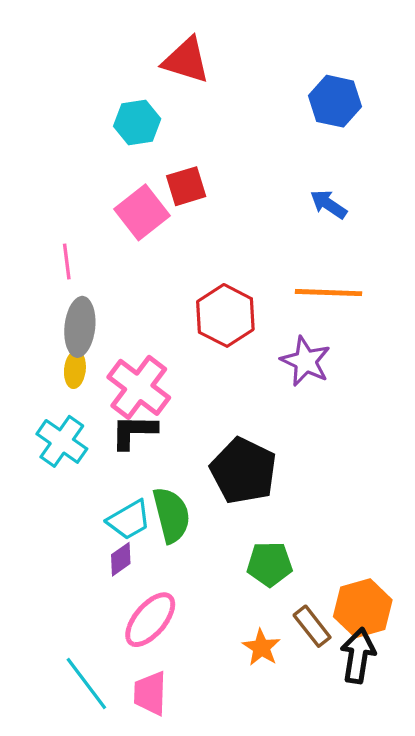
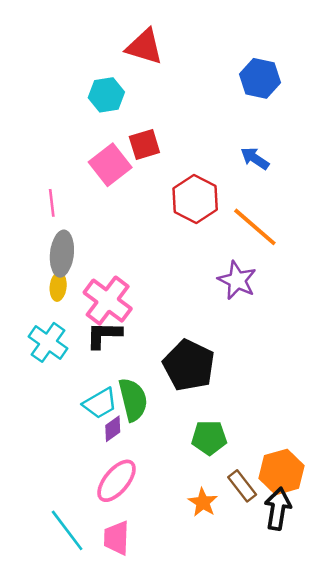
orange line: (328, 293) -> (255, 227), turned 39
red hexagon: (225, 315) -> (195, 199), moved
purple diamond: (121, 559) -> (113, 429), moved

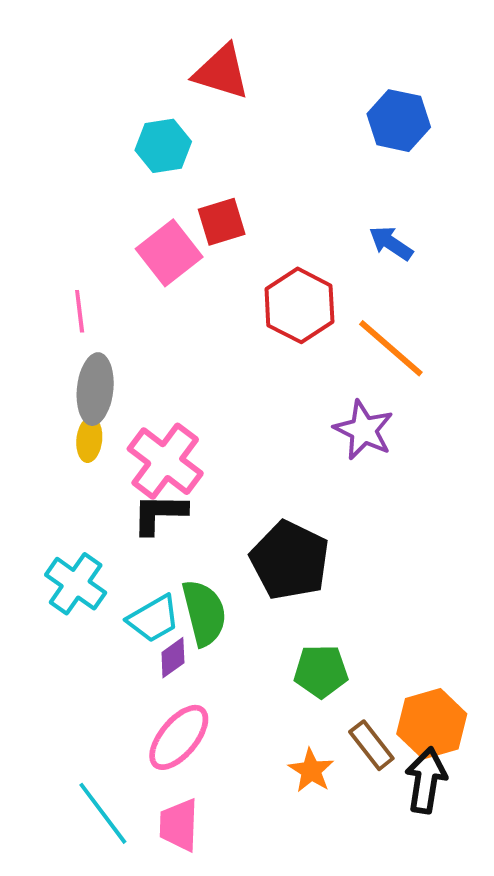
cyan cross: (48, 342) -> (76, 584), moved

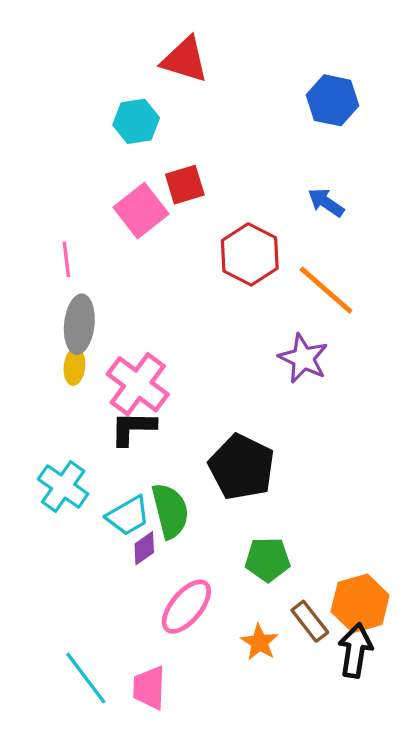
pink ellipse: (179, 737) -> (186, 607), moved

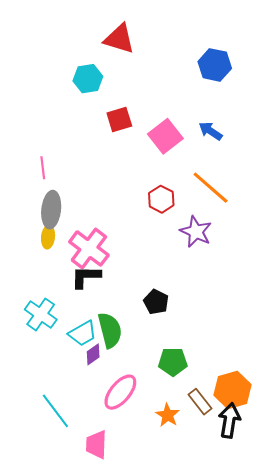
pink square: (141, 211) -> (165, 136), moved
red hexagon: (250, 254) -> (161, 199), moved, size x0.7
black pentagon: (242, 467) -> (156, 302), size x0.6
cyan line: (86, 678) -> (55, 411), moved

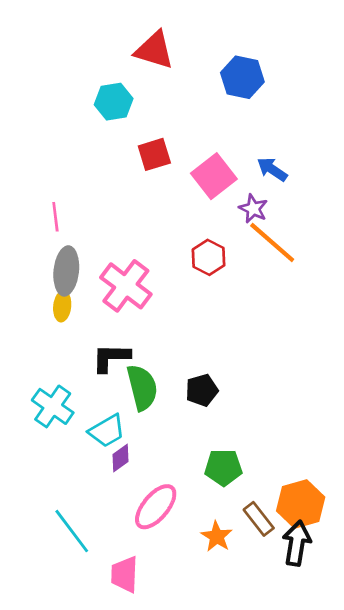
blue hexagon: (215, 65) -> (242, 77), moved
purple star: (196, 232) -> (253, 209), moved, size x0.7
pink cross: (89, 248) -> (126, 286), moved
black pentagon: (156, 302) -> (202, 390), turned 30
green semicircle: (110, 330) -> (142, 387), moved

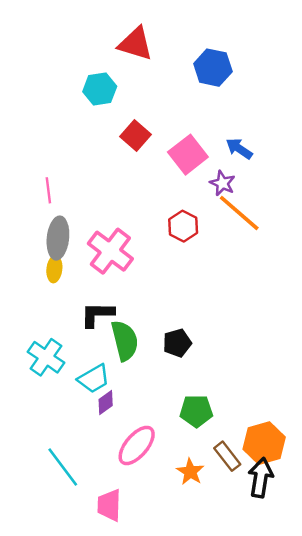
red square: (154, 154) -> (135, 136), turned -32

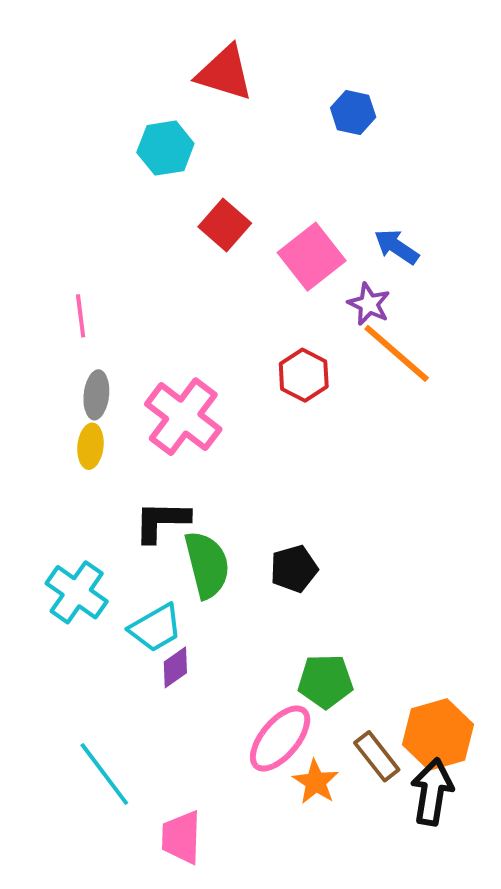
blue hexagon: (213, 68) -> (353, 112), size x0.7
gray ellipse: (58, 238) -> (96, 395), size x0.7
pink ellipse: (137, 445) -> (280, 738), moved

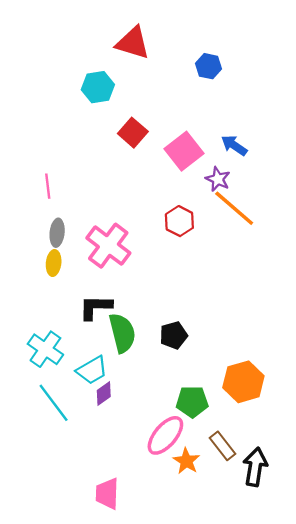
orange hexagon: (438, 735) -> (243, 382), moved
cyan line: (104, 774) -> (54, 403), moved

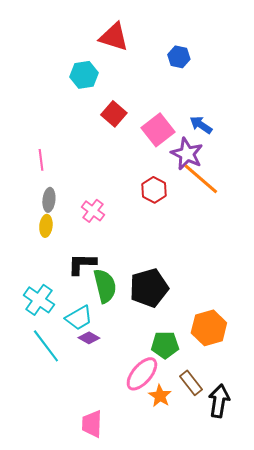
purple star: (218, 179) -> (187, 154), size x1.5
pink cross: (108, 246) -> (93, 211), size x0.6
black pentagon: (174, 335) -> (149, 288), size x1.6
purple diamond: (104, 393) -> (89, 338), turned 65

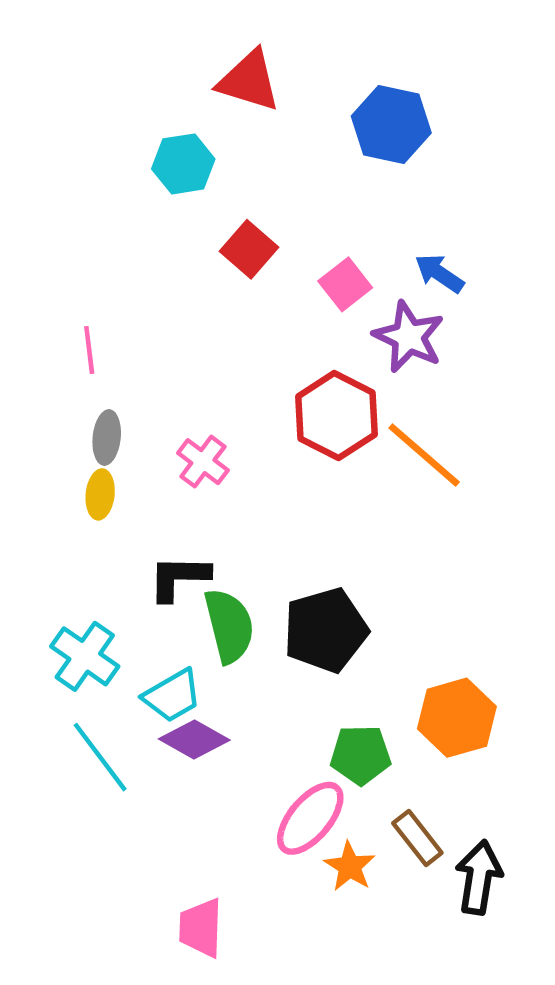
blue hexagon: (179, 57) -> (391, 125), size x1.6
pink square: (158, 130) -> (345, 284), size x0.7
orange line: (201, 179) -> (424, 455), moved
red hexagon: (154, 190) -> (336, 416), size x1.5
purple diamond: (89, 338) -> (194, 740), size x1.4

